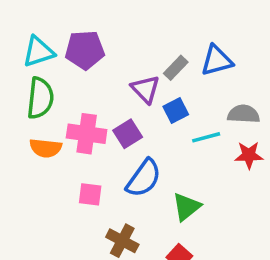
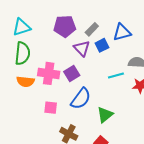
purple pentagon: (85, 50) -> (65, 26), moved
gray rectangle: (176, 68) -> (92, 29), moved
blue square: (176, 111) -> (102, 45), moved

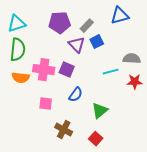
blue triangle: (122, 32) -> (120, 16), moved
purple square: (72, 73) -> (67, 70), turned -35
blue semicircle: (81, 99) -> (76, 95), size x0.7

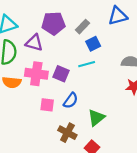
purple triangle: (77, 45) -> (34, 43), moved, turned -30
cyan line: (111, 72) -> (87, 64), moved
pink square: (46, 104) -> (47, 105), moved
brown cross: (64, 130) -> (67, 133), moved

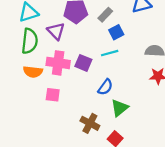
purple triangle: (34, 43) -> (56, 31), turned 30
blue semicircle: (71, 101) -> (105, 87), moved
pink square: (47, 105) -> (53, 95), moved

